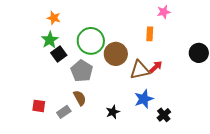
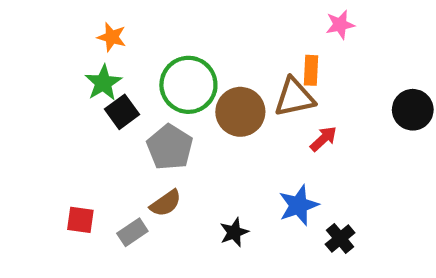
brown triangle: (140, 70) -> (294, 97), moved
brown semicircle: (80, 98) -> (166, 203), turned 84

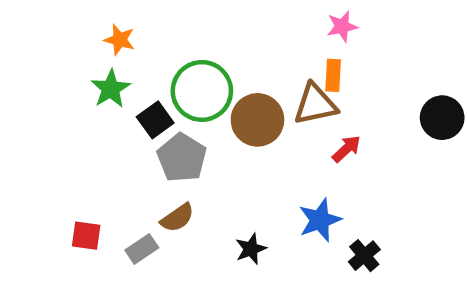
pink star: (340, 25) -> (342, 26), moved
black square: (122, 112) -> (155, 120), moved

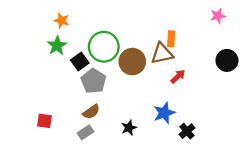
pink star: (342, 26) -> (218, 16), moved
gray rectangle: (142, 249) -> (86, 132), moved

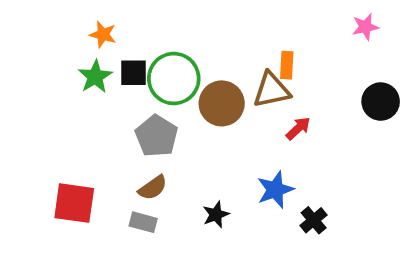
black square: (80, 62) -> (134, 73), moved, turned 36
red square: (44, 121) -> (74, 203), size x1.6
gray rectangle: (86, 132) -> (143, 222), turned 49

